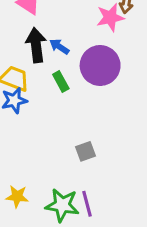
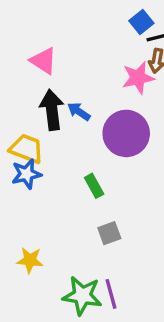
green rectangle: (61, 82) -> (94, 186), moved
yellow star: (17, 196) -> (30, 260), moved

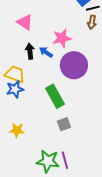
pink star: (138, 78) -> (62, 38), moved
black arrow: (52, 110) -> (30, 51), size x0.7
green rectangle: (94, 186) -> (55, 96), size x1.6
yellow star: (30, 260) -> (17, 130), moved

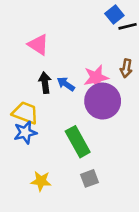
brown arrow: (92, 22) -> (126, 68), moved
pink star: (62, 38) -> (96, 77), moved
yellow star: (17, 130) -> (41, 181), moved

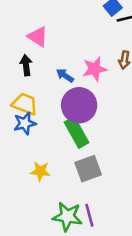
black arrow: (45, 83) -> (26, 65), moved
purple circle: (103, 101) -> (79, 105), moved
gray square: (90, 178) -> (88, 169), size x1.5

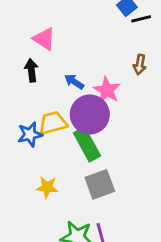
pink star: (95, 69) -> (107, 90), moved, turned -30
yellow trapezoid: (25, 104) -> (53, 123), moved, turned -36

